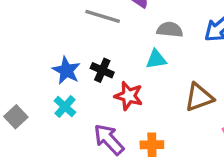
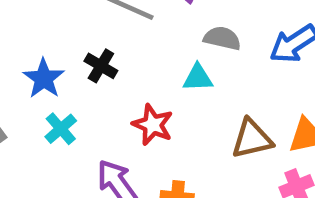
blue star: (66, 70) -> (44, 78), moved
black cross: (102, 70) -> (101, 66), moved

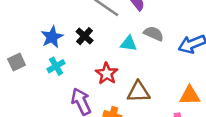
cyan triangle: (198, 78) -> (129, 44), moved
brown triangle: (252, 139) -> (138, 92), moved

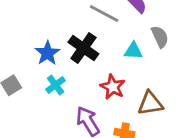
gray semicircle: (154, 34) -> (160, 37), turned 48
black cross: (85, 36) -> (83, 48), size x1.5

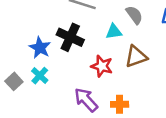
cyan cross: (56, 85) -> (40, 76), moved
brown triangle: (150, 103) -> (136, 57), moved

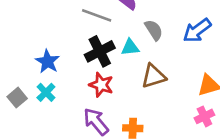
black cross: (70, 37) -> (100, 51), moved, turned 36
red star: (102, 66) -> (101, 85), moved

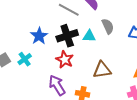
blue star: (48, 61) -> (39, 36), moved
brown triangle: (154, 76) -> (102, 70), moved

